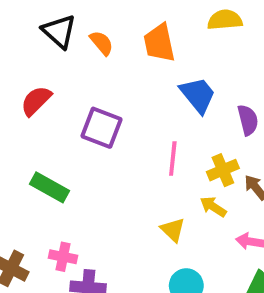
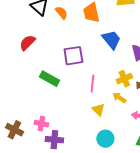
purple square: (102, 128) -> (73, 56), moved, turned -30
pink line: (173, 159) -> (92, 84), moved
green rectangle: (50, 187) -> (49, 79), moved

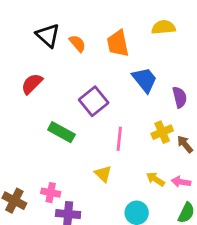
purple square: (73, 56) -> (94, 101), turned -30
yellow arrow: (119, 98) -> (155, 179), moved
yellow triangle: (98, 110) -> (103, 174), moved

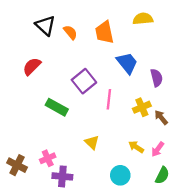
pink line: (119, 139) -> (109, 99), moved
pink arrow: (181, 182) -> (158, 149), turned -63
pink cross: (51, 193) -> (48, 158), turned -35

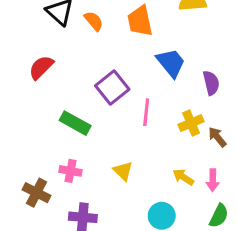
pink arrow: (158, 149) -> (213, 180), turned -35
pink cross: (48, 158) -> (70, 171), moved, turned 35
brown cross: (17, 165) -> (36, 193), moved

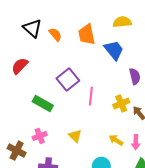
blue trapezoid: (171, 63) -> (114, 50), moved
pink cross: (70, 171) -> (40, 136), turned -32

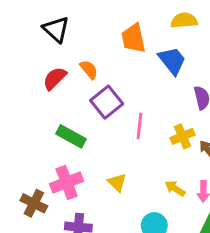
orange semicircle: (55, 35) -> (89, 69), moved
red semicircle: (20, 66) -> (55, 78), moved
pink cross: (40, 136) -> (67, 182), size x1.5

